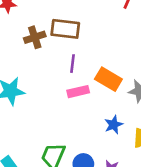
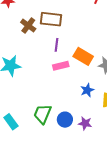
brown cross: (35, 37) -> (28, 26), turned -35

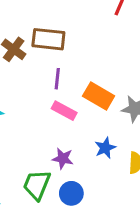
pink rectangle: (61, 66) -> (64, 111), turned 42
purple star: (85, 123) -> (63, 158), moved

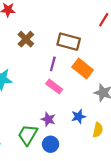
brown rectangle: (48, 39) -> (69, 42), moved
orange rectangle: (99, 96) -> (83, 68), moved

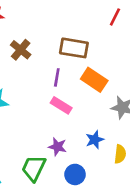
blue circle: (51, 144) -> (75, 174), moved

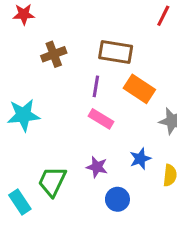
brown cross: (21, 50) -> (54, 54), turned 30
green trapezoid: (34, 168) -> (52, 181), moved

